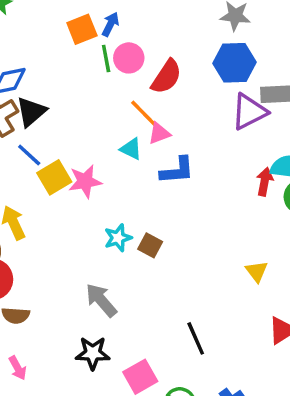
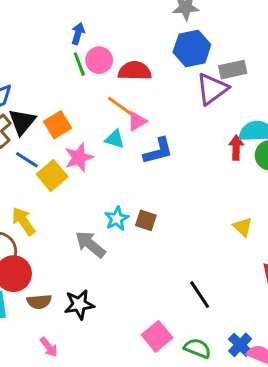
orange square: (82, 29) -> (57, 125), moved
red semicircle: (166, 77) -> (135, 71), turned -112
pink star: (85, 181) -> (79, 157), moved
gray arrow: (101, 300) -> (90, 244), moved
black star: (93, 353) -> (79, 304), moved

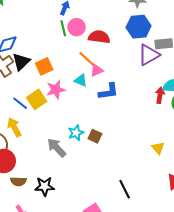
blue line: (27, 160) -> (20, 103), moved

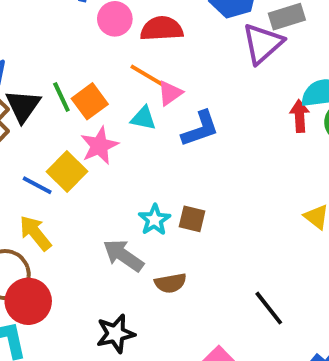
green line: (63, 28) -> (61, 97), moved
orange square: (44, 66) -> (90, 101), moved
brown semicircle: (18, 181) -> (170, 283), moved

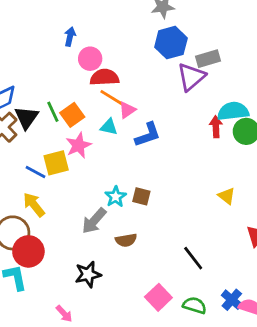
red semicircle: (162, 29) -> (104, 77), moved
yellow square: (67, 172) -> (56, 163), turned 30
gray arrow: (123, 255) -> (94, 221), turned -84

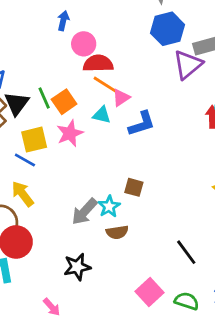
yellow square: (56, 163) -> (34, 140), moved
cyan star: (116, 197) -> (109, 206), moved

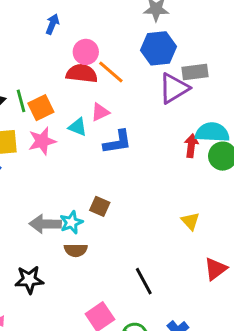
pink circle: (84, 44) -> (86, 52), moved
orange line: (106, 85) -> (111, 72), moved
gray arrow: (84, 212) -> (45, 224), turned 40

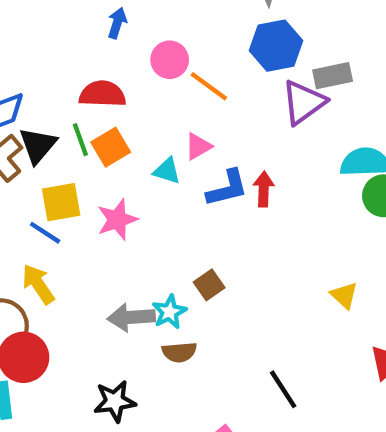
red semicircle: (82, 73) -> (102, 94), moved
pink star: (42, 141) -> (117, 220), moved
red arrow: (191, 146) -> (264, 189), moved
brown square: (100, 206) -> (209, 285), turned 36

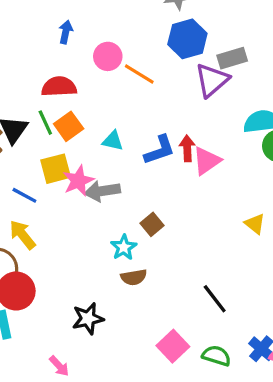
pink triangle: (198, 146) -> (207, 161), moved, size x1.4
yellow square: (61, 202) -> (56, 169), moved
gray arrow: (131, 317) -> (102, 191), moved

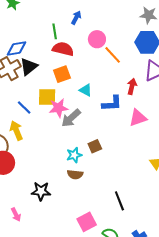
green line: (45, 123) -> (55, 31), moved
red arrow: (187, 148) -> (132, 86), moved
gray arrow: (102, 191) -> (71, 118), turned -50

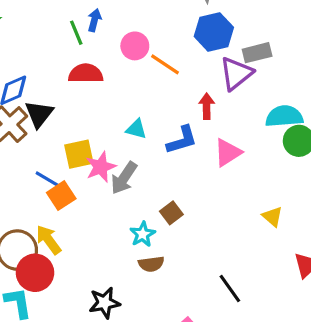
green line: (55, 31) -> (76, 33), moved
orange square: (62, 74) -> (61, 196), moved
yellow arrow: (16, 131) -> (49, 240), moved

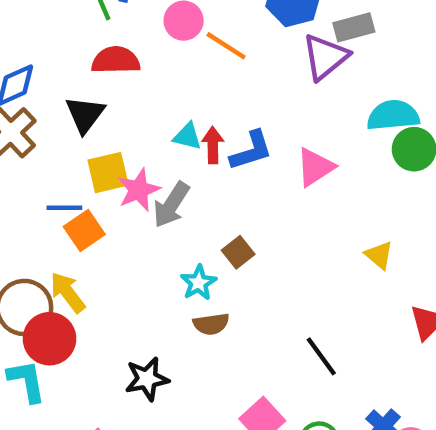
red arrow: (207, 106) -> (213, 145), moved
black triangle: (39, 114) -> (85, 114), moved
blue line: (47, 179) -> (64, 208), turned -30

